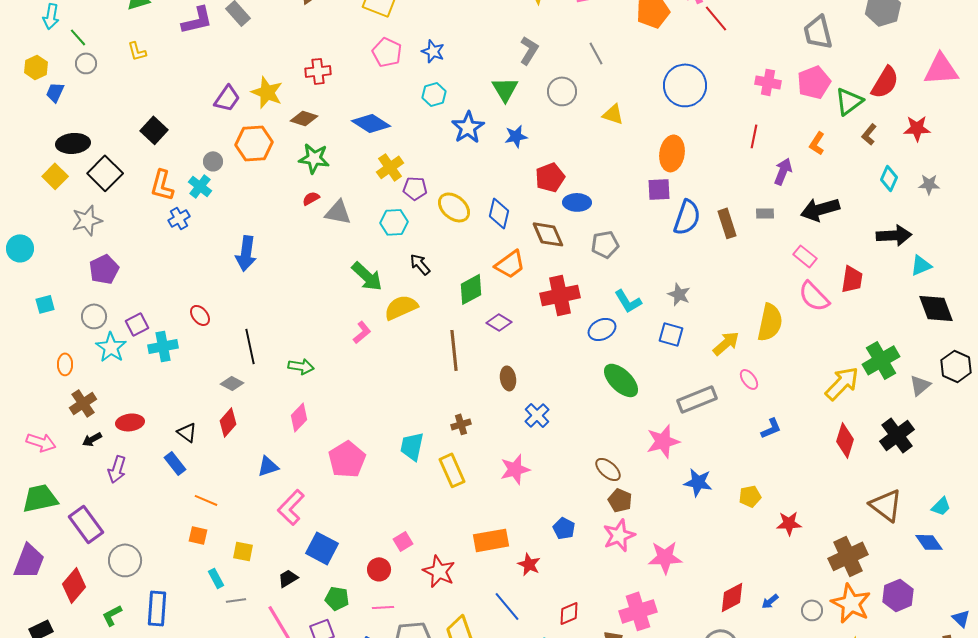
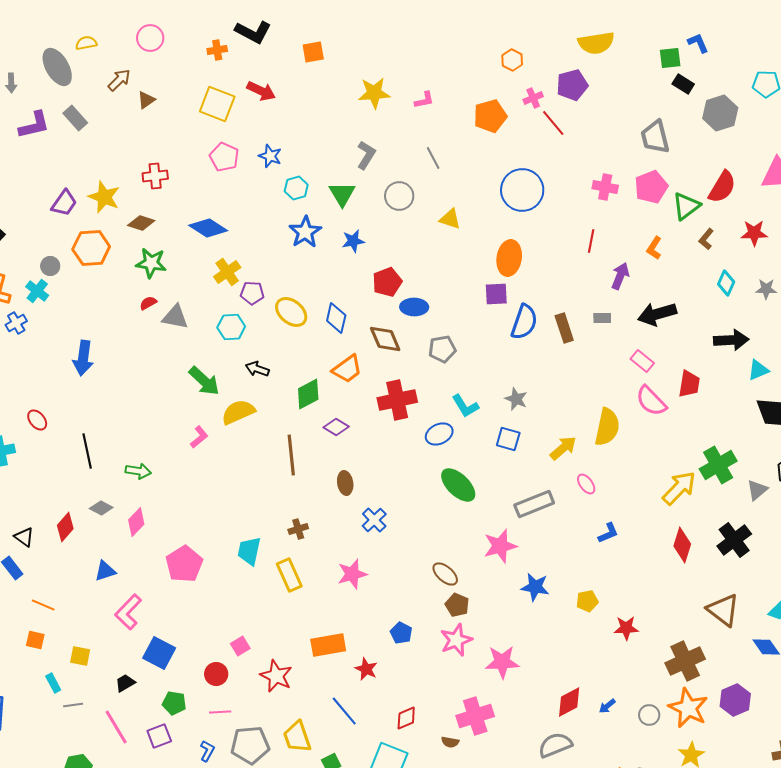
cyan hexagon: (434, 94) -> (296, 188), moved
black arrow: (420, 264) -> (257, 369), turned -30
gray diamond: (232, 383) -> (101, 508), moved

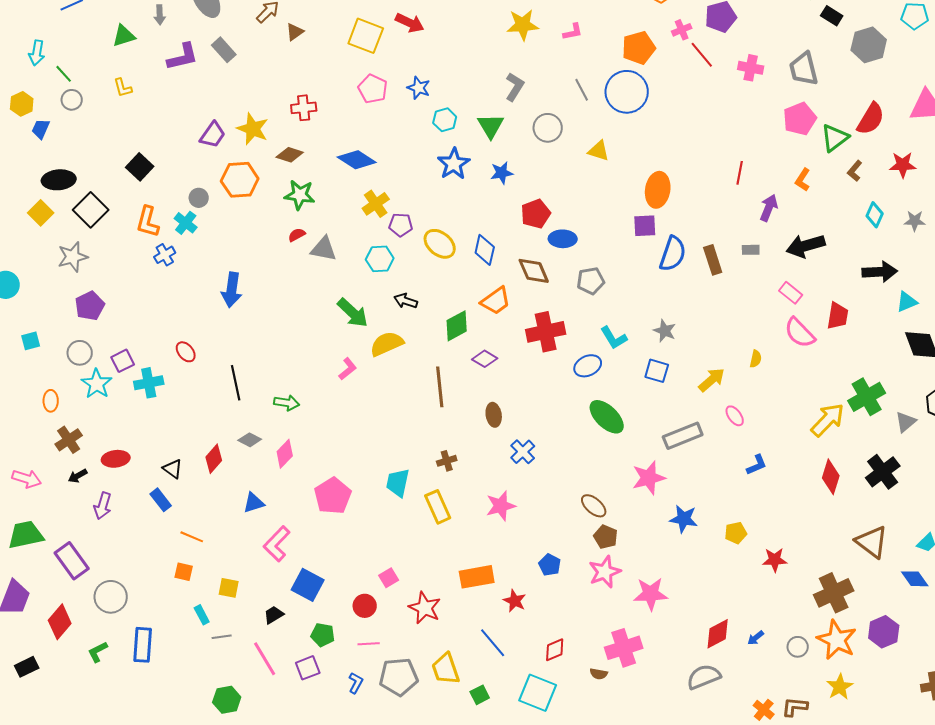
pink cross: (605, 187) -> (751, 68), moved
blue circle: (522, 190) -> (627, 92), moved
yellow semicircle: (607, 427) -> (756, 359), size x0.5

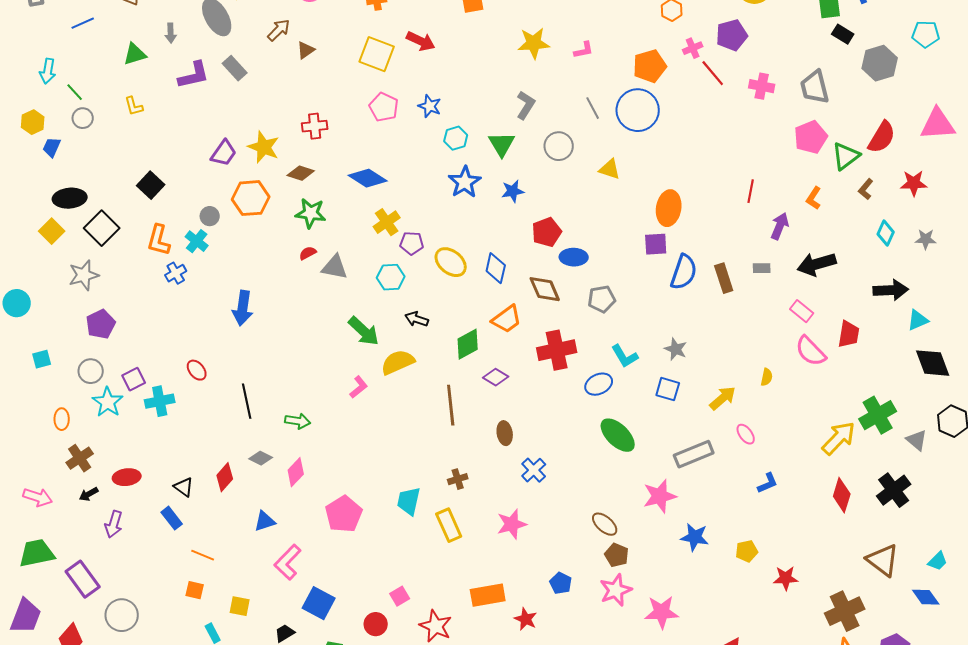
gray triangle: (906, 422) -> (917, 440), turned -40

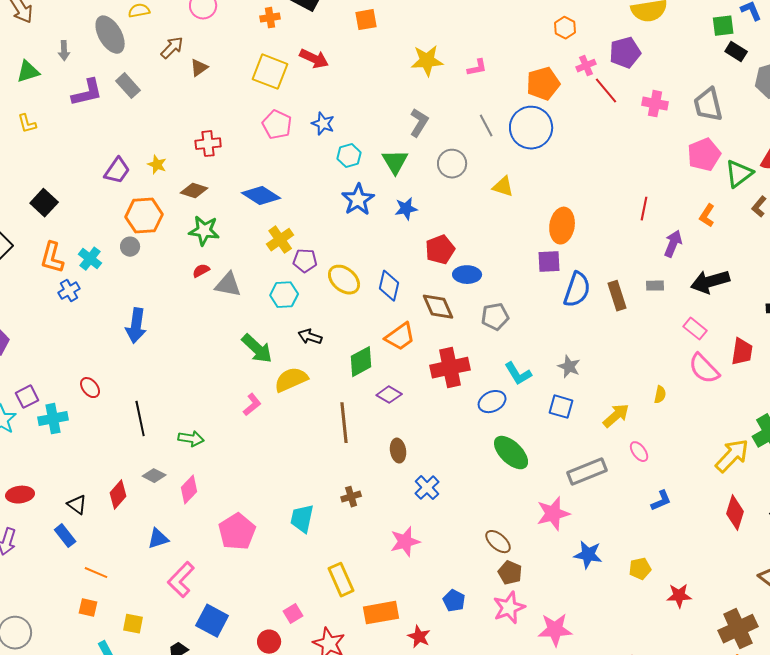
yellow star: (264, 147) -> (157, 165), size x0.6
gray circle: (210, 216) -> (130, 247), moved
yellow rectangle: (449, 525) -> (341, 580), moved

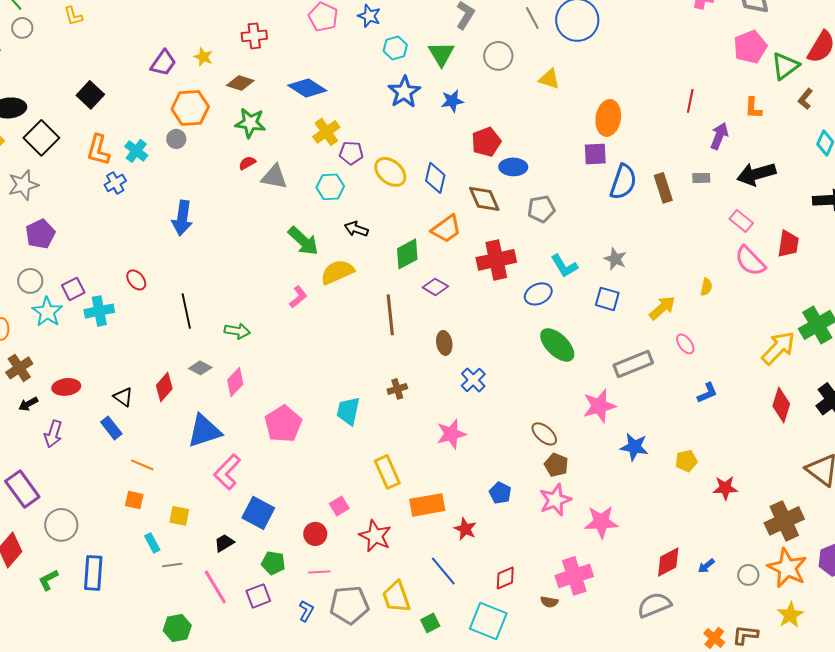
orange L-shape: (707, 216) -> (753, 108), turned -30
blue triangle: (158, 539) -> (204, 431), size x1.6

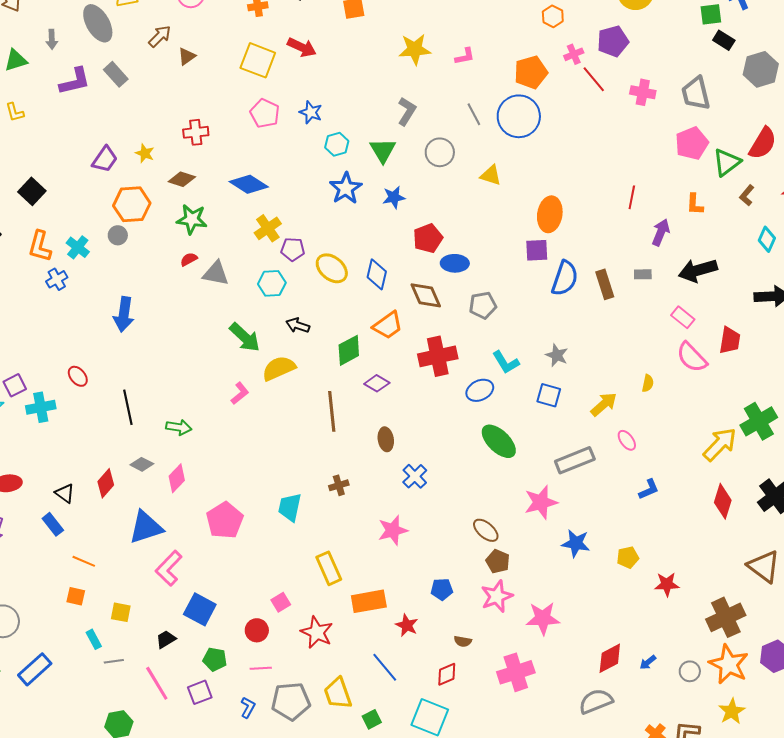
blue pentagon: (500, 493) -> (442, 589), turned -30
blue rectangle: (93, 573) -> (35, 669), turned 44
brown semicircle: (549, 602) -> (463, 641), moved

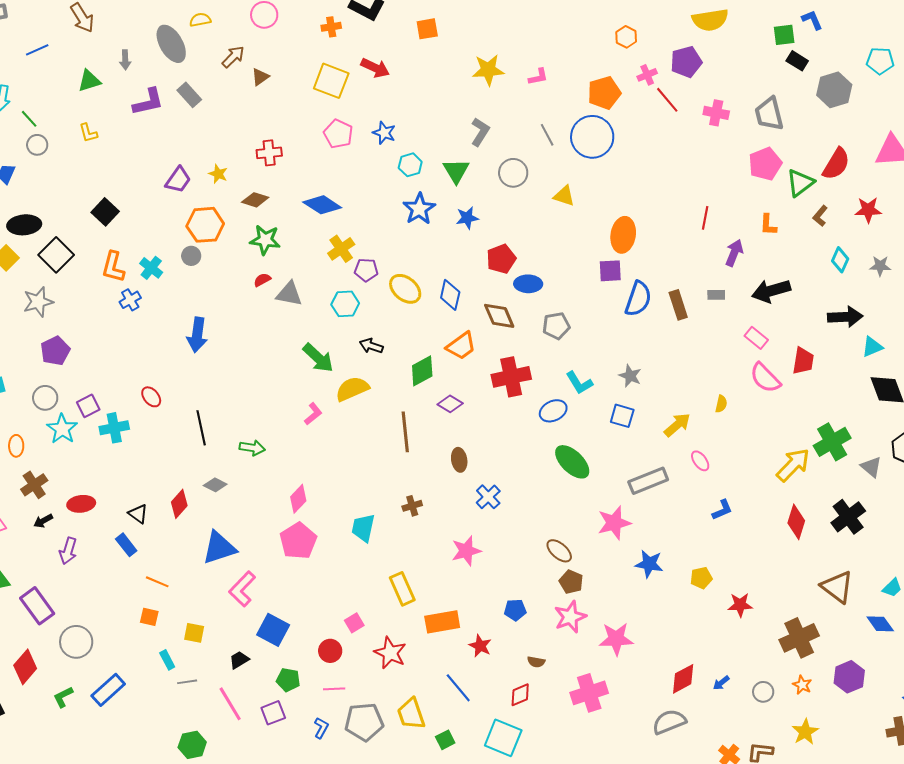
pink diamond: (177, 478) -> (298, 499), moved
orange star: (729, 664) -> (802, 685), size x0.5

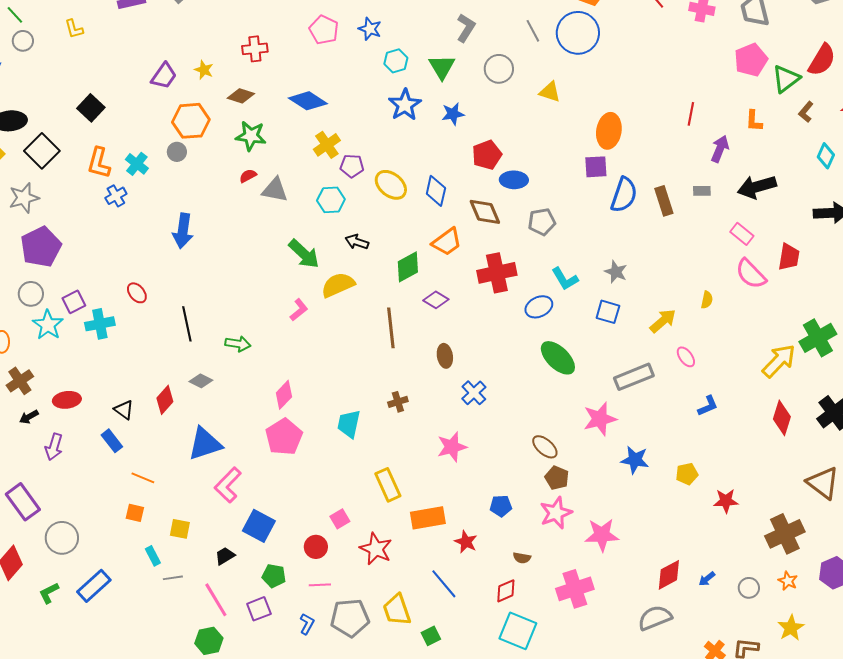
purple pentagon: (55, 351) -> (41, 247), size x1.4
cyan square: (503, 738) -> (518, 631), moved
green hexagon: (192, 745) -> (209, 641), moved

